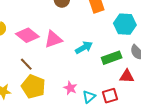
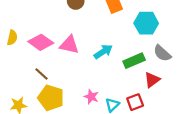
pink triangle: (53, 39) -> (69, 45), turned 36
red triangle: (127, 76) -> (152, 80), turned -35

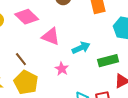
pink diamond: (41, 42) -> (27, 17), moved
pink star: (91, 97) -> (62, 69), moved

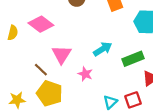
pink triangle: (51, 36) -> (61, 54), moved, turned 48

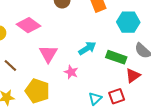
green rectangle: (133, 59) -> (116, 57), turned 42
brown line: (41, 70) -> (10, 66), moved

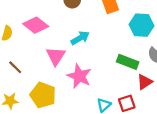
cyan arrow: (87, 48) -> (80, 38), moved
pink star: (71, 72) -> (79, 76), size x1.6

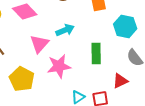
green rectangle: (128, 62) -> (96, 53), moved, turned 60
pink star: (79, 76) -> (59, 66), turned 30

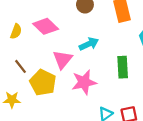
yellow pentagon: (22, 79) -> (43, 83), moved

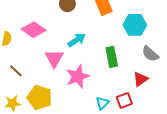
yellow pentagon: (43, 83) -> (40, 97), moved

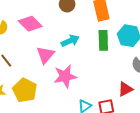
green rectangle: (112, 57) -> (103, 40), moved

